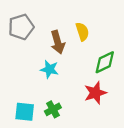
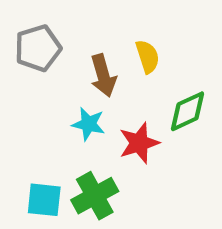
red star: (95, 93) -> (139, 143), moved
green cross: (53, 109) -> (95, 196), size x1.5

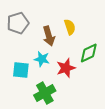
cyan square: (44, 200) -> (21, 70), moved

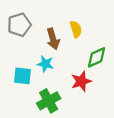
red star: (66, 68) -> (81, 81), moved

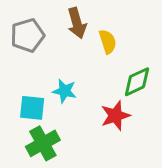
brown arrow: (53, 39) -> (77, 23), moved
green cross: (49, 101) -> (43, 143), moved

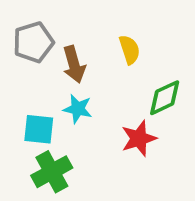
brown arrow: (77, 23) -> (74, 64), moved

